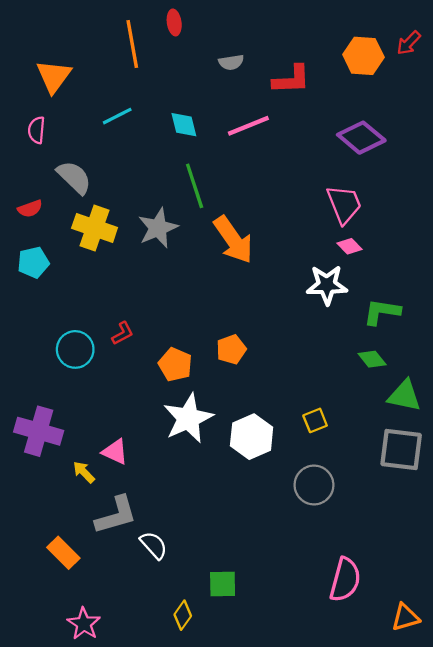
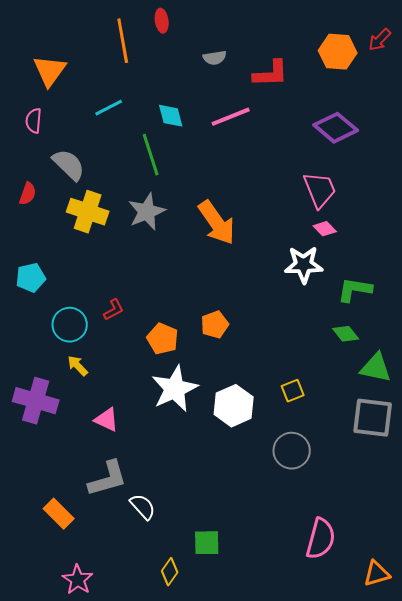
green line: (195, 186) -> (151, 155), moved
red semicircle: (30, 209) -> (28, 194), turned -50
cyan pentagon: (33, 262) -> (31, 278), moved
yellow arrow: (84, 472) -> (78, 366), moved

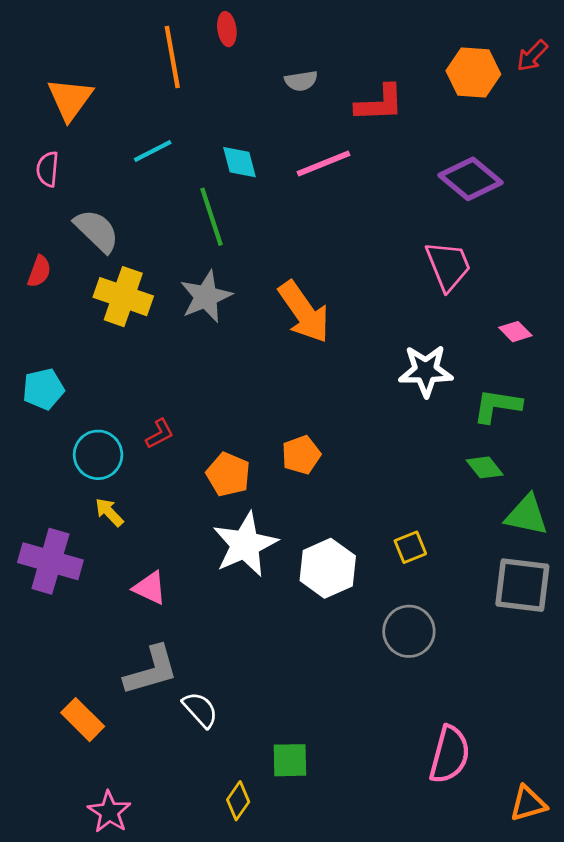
pink diamond: (325, 229) -> (515, 332), moved

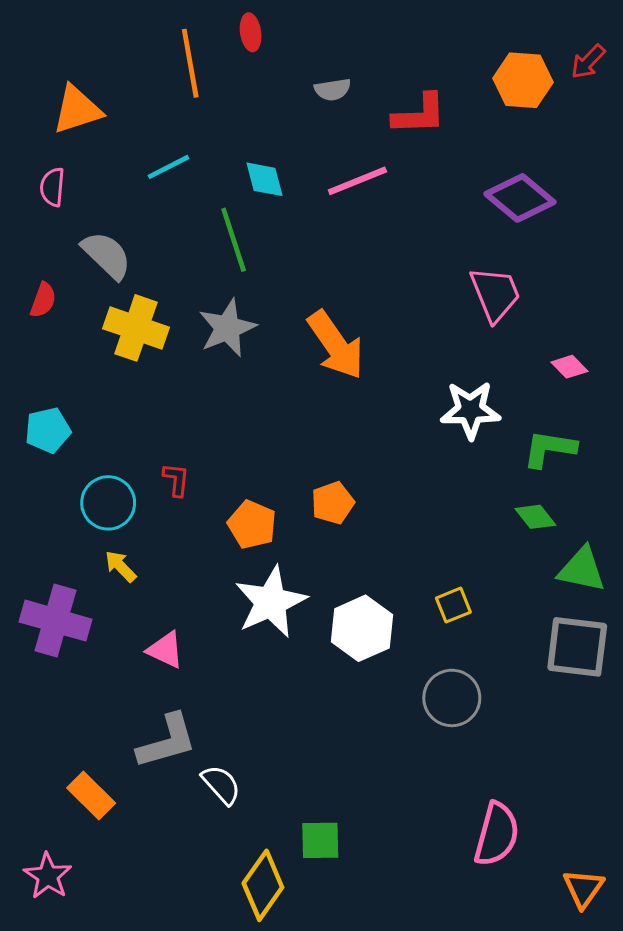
orange triangle: (70, 99) -> (77, 110), turned 36
red L-shape: (160, 434) -> (176, 480), turned -56
yellow diamond: (238, 801) -> (263, 885), size x1.6
orange triangle: (528, 804) -> (583, 888), turned -39
pink star: (109, 812) -> (48, 876), moved

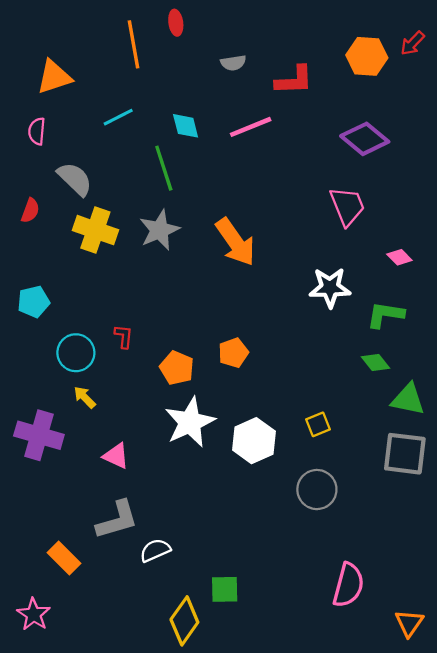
white semicircle: (221, 785) -> (155, 550), turned -72

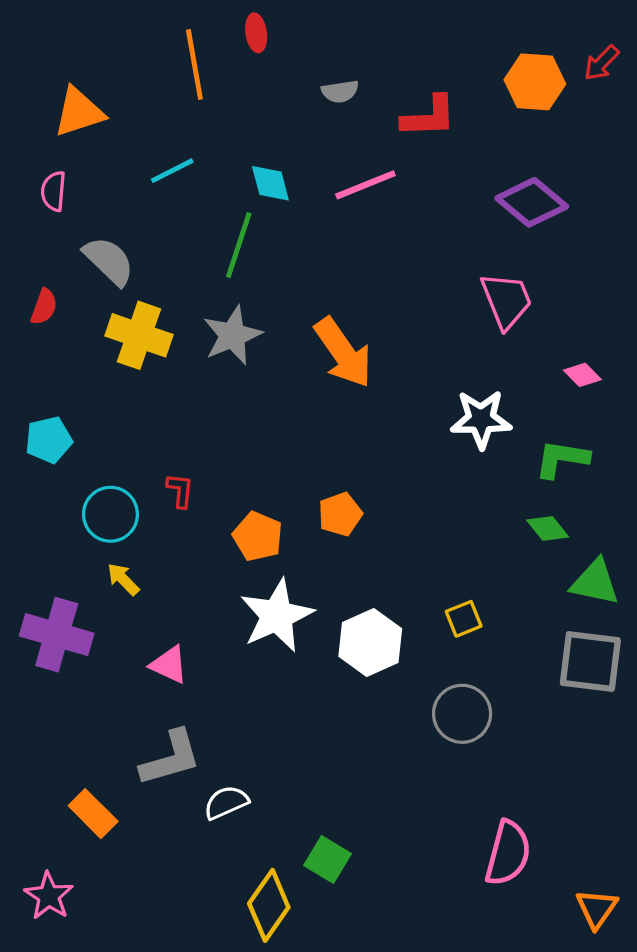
green line: (164, 168) -> (239, 245), turned 36
green square: (225, 589) -> (327, 859), turned 32

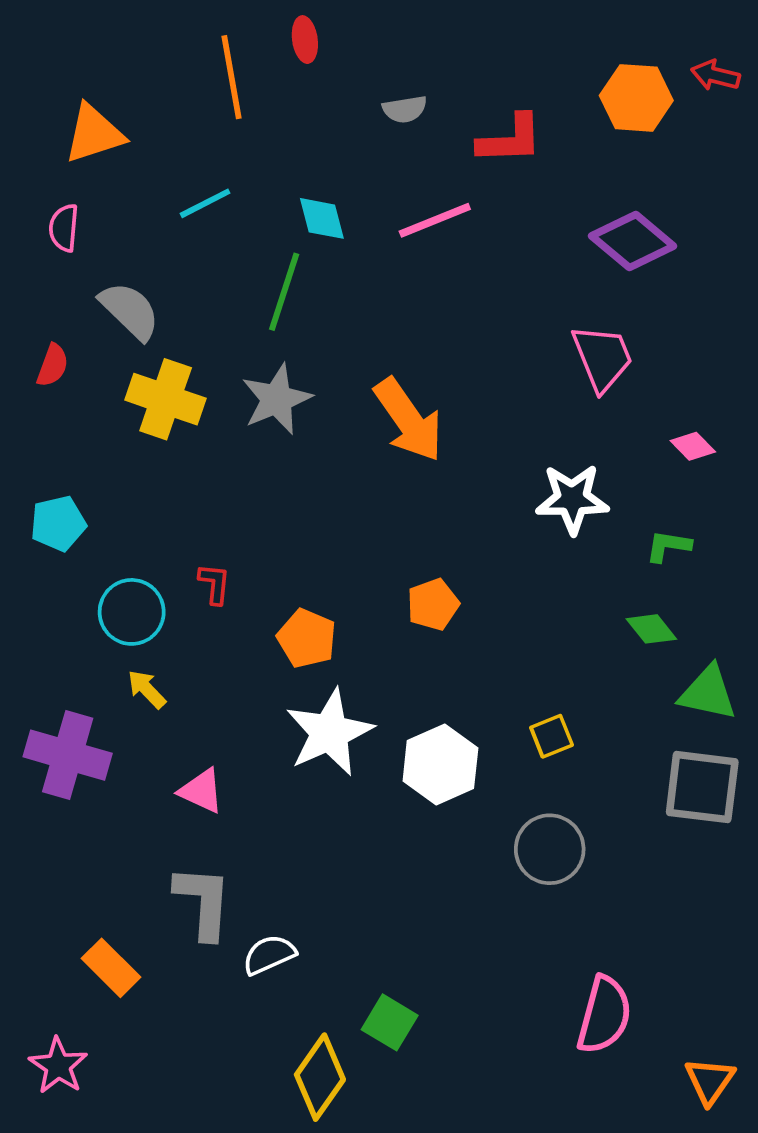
red arrow: (601, 63) -> (715, 75), turned 60
green L-shape: (562, 459) -> (668, 546), size x0.7
orange pentagon: (340, 514) -> (433, 604), moved
gray L-shape: (171, 758) -> (203, 902), turned -70

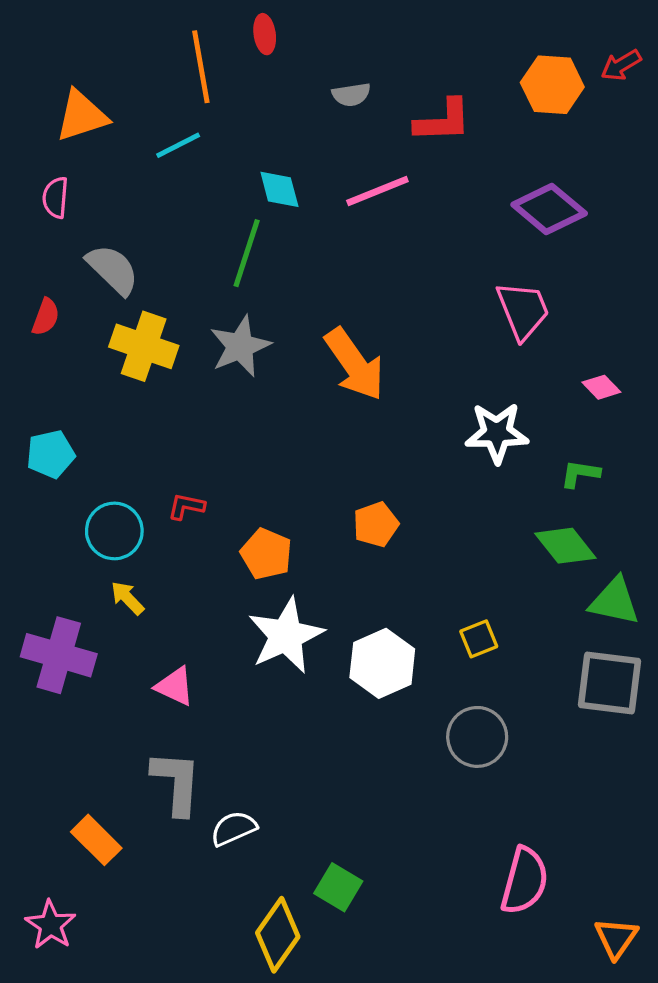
red arrow: (715, 75) -> (621, 65), turned -45
cyan line: (205, 203) -> (178, 145), moved
red L-shape: (215, 584) -> (186, 506), turned -84
green diamond: (651, 629) -> (565, 546), size x1.4

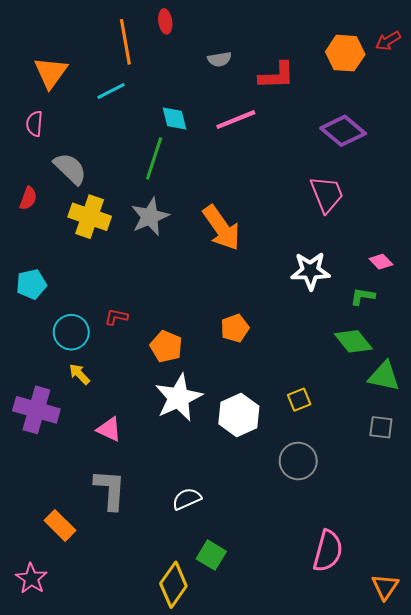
orange triangle: (82, 116) -> (51, 73), turned -36
pink diamond: (601, 387) -> (381, 262), moved
gray square: (610, 683) -> (381, 427), size x0.6
white semicircle: (234, 828) -> (187, 499), moved

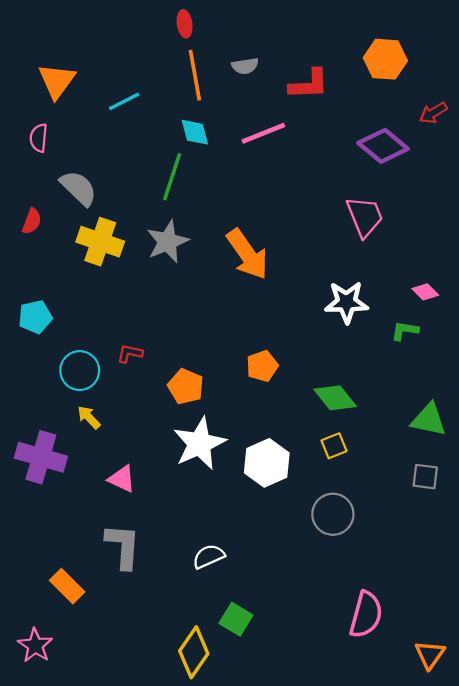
red arrow: (388, 41) -> (433, 113), moved
orange line: (125, 42) -> (195, 75), moved
green diamond: (353, 341) -> (335, 398), moved

